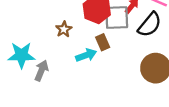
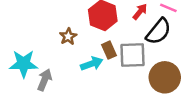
gray square: (117, 18) -> (133, 55), moved

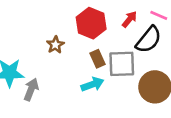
cyan arrow: (92, 64) -> (92, 84), moved

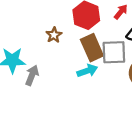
brown rectangle: (97, 59) -> (92, 48), size x1.6

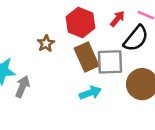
cyan arrow: (87, 71) -> (90, 93), moved

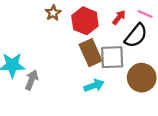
brown star: (46, 43) -> (53, 13), moved

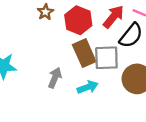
red arrow: (119, 17) -> (113, 17), size x1.5
gray arrow: (32, 80) -> (55, 78), moved

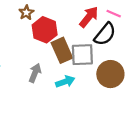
red hexagon: (78, 20) -> (45, 30), moved

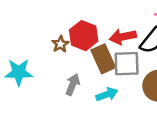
brown star: (26, 13) -> (60, 44), moved
red arrow: (89, 17) -> (123, 37), moved, turned -140

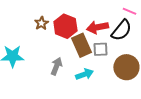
brown star: (60, 44) -> (41, 23), moved
gray square: (127, 64) -> (100, 49), size x0.7

